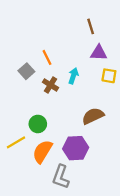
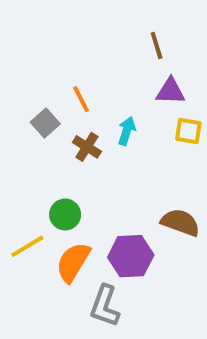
brown semicircle: (93, 116) -> (180, 222), moved, turned 45

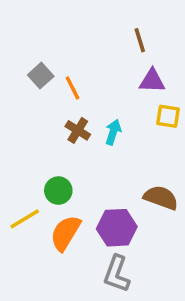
gray square: (45, 123) -> (41, 76), moved
cyan arrow: (127, 131) -> (113, 132), moved
gray L-shape: (105, 306) -> (117, 274), moved

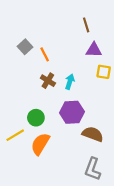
brown semicircle: (161, 198) -> (93, 134), moved
purple hexagon: (117, 228) -> (72, 112), moved
gray L-shape: (117, 274) -> (93, 169), moved

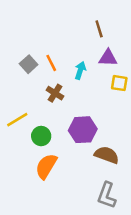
gray square: (25, 47) -> (29, 64), moved
cyan arrow: (70, 82) -> (80, 70), moved
yellow line: (15, 135) -> (17, 120), moved

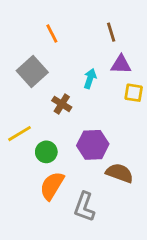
orange line: (51, 63) -> (52, 34), moved
gray square: (29, 64) -> (32, 72), size x1.5
gray L-shape: (107, 195) -> (84, 207), moved

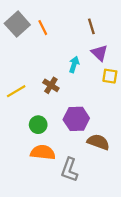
purple triangle: (121, 65) -> (99, 53), turned 42
gray square: (32, 72) -> (17, 24), moved
yellow line: (20, 134) -> (16, 91), moved
orange semicircle: (52, 186) -> (43, 152), turned 65

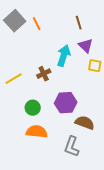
cyan arrow: (74, 65) -> (64, 56), size x1.5
brown cross: (51, 85) -> (44, 74), turned 32
gray L-shape: (69, 170) -> (72, 147), moved

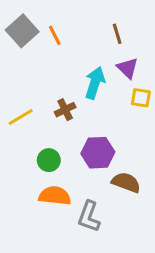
gray L-shape: (72, 147) -> (89, 217), moved

